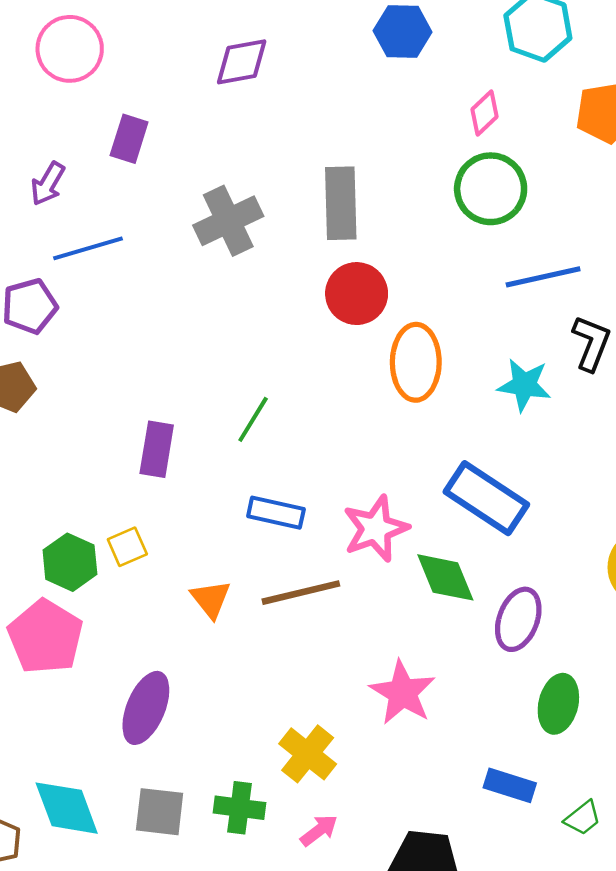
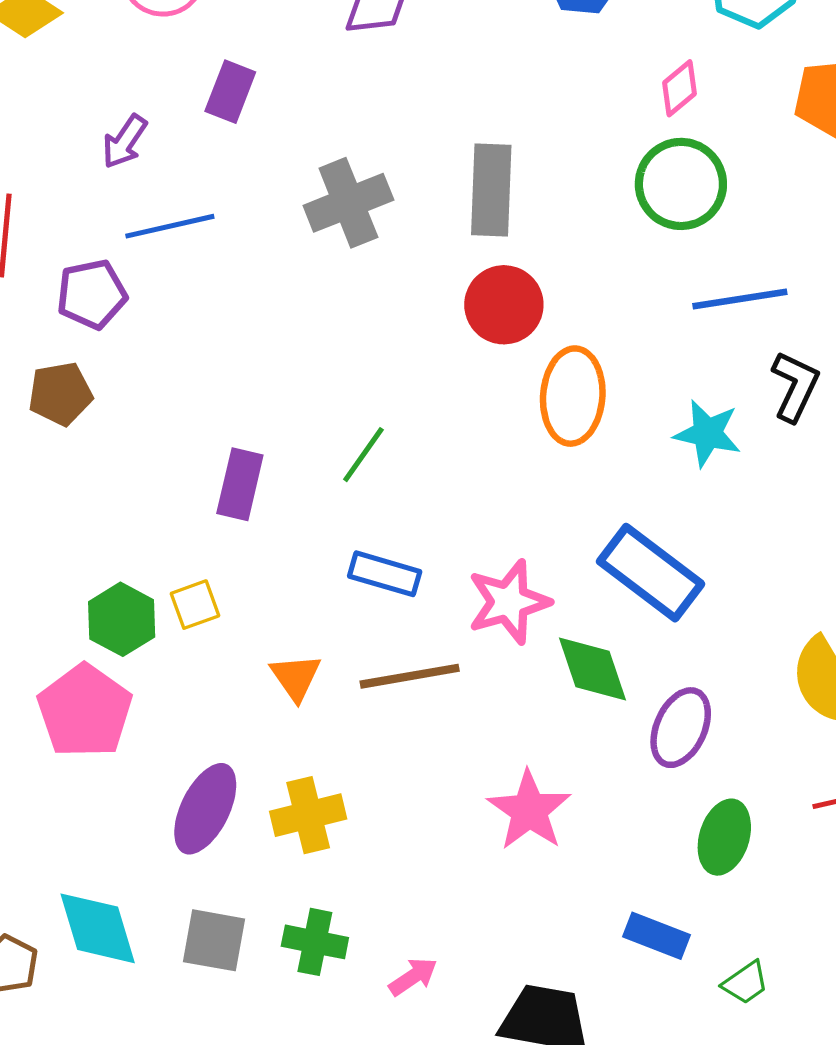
yellow cross: (308, 754) -> (308, 815), moved, turned 34

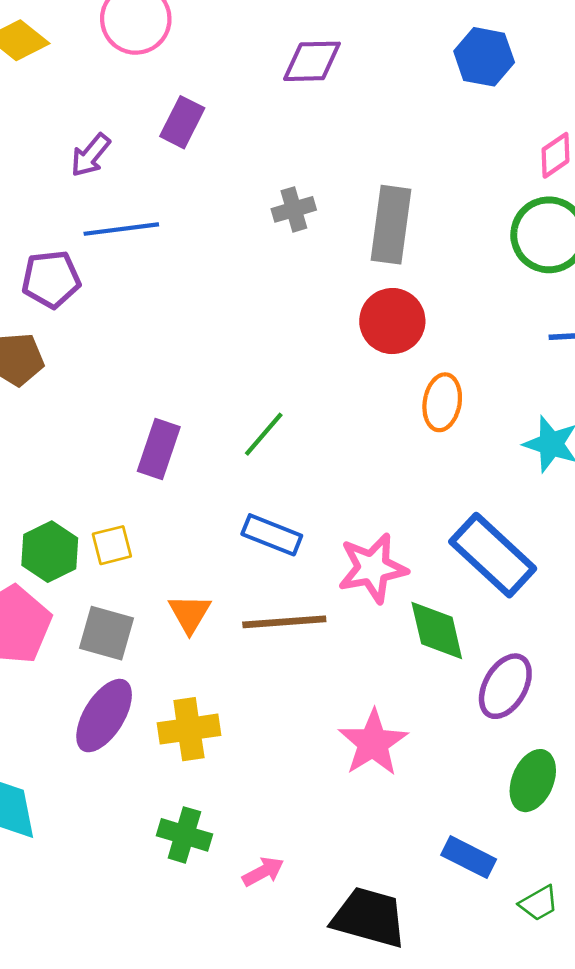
gray cross: (348, 203) -> (294, 209), moved, size x0.6
orange ellipse: (573, 396) -> (442, 402), size x0.7
gray square: (214, 940) -> (107, 633), moved

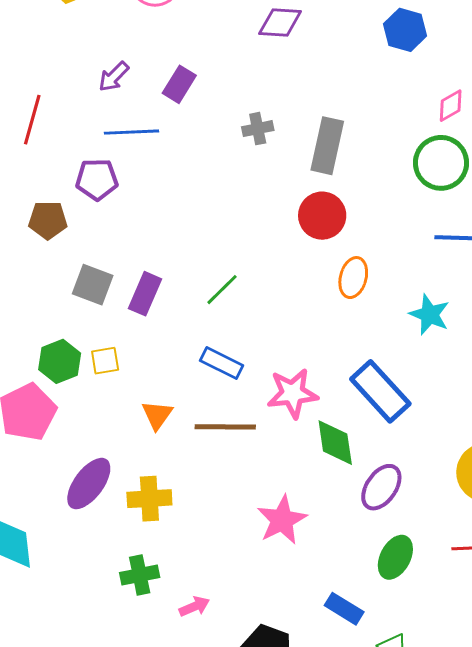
purple rectangle: (182, 122) -> (179, 84), moved
purple pentagon: (51, 279) -> (97, 179), moved
gray square: (107, 633) -> (93, 285), moved
green cross: (184, 835) -> (140, 575), turned -33

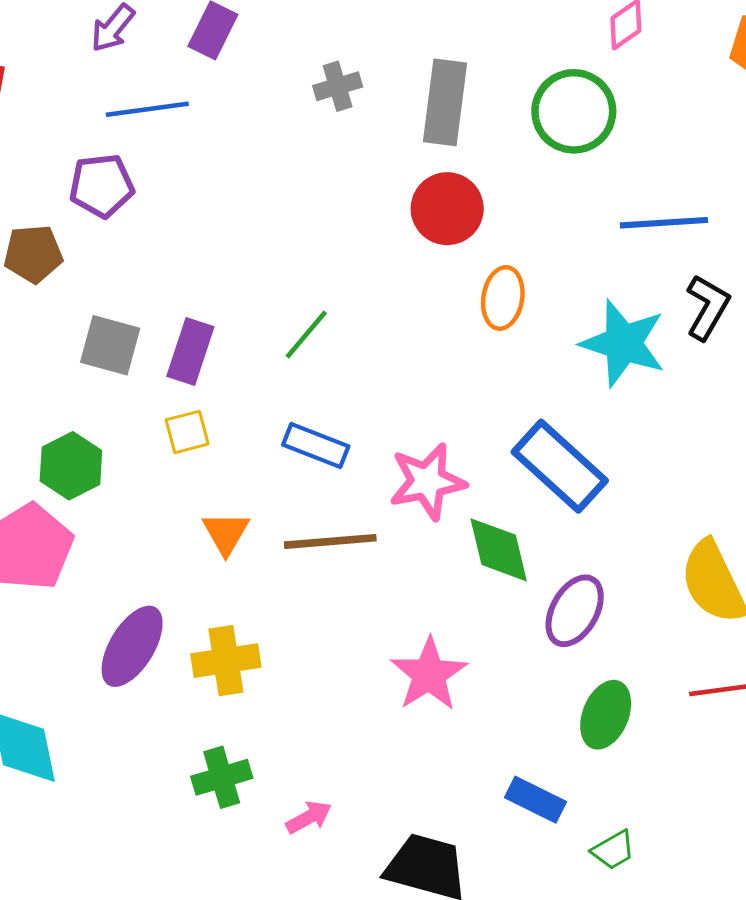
green circle: (441, 163) -> (574, 111), moved
cyan star: (429, 315) -> (623, 343), size x1.4
yellow square: (105, 361) -> (187, 432), moved

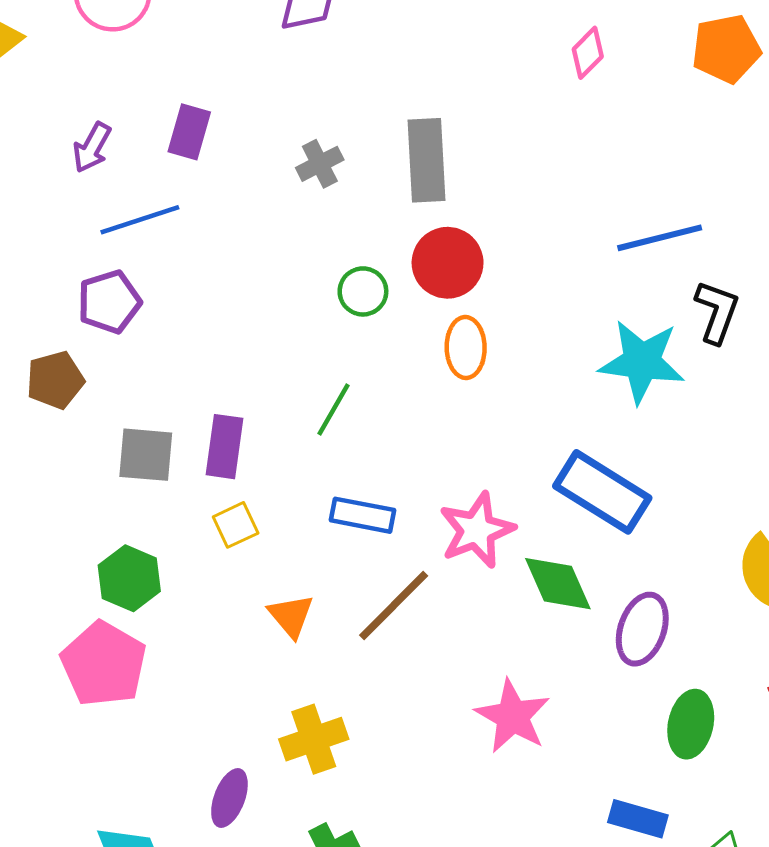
green circle: (574, 111) -> (363, 291), moved, size x0.6
orange ellipse: (503, 298) -> (466, 348), moved
brown line: (330, 541) -> (394, 605), turned -30
purple ellipse: (132, 646) -> (229, 798), moved, size x0.7

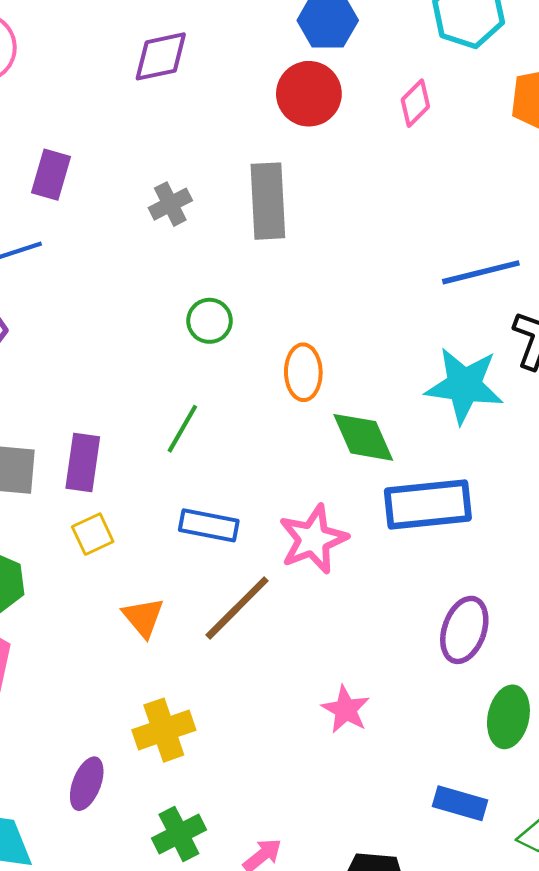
red circle: (448, 263) -> (309, 94), moved
blue rectangle: (602, 492) -> (428, 504), turned -38
green diamond: (558, 584) -> (363, 437), moved
pink star: (513, 716) -> (346, 710), size x0.7

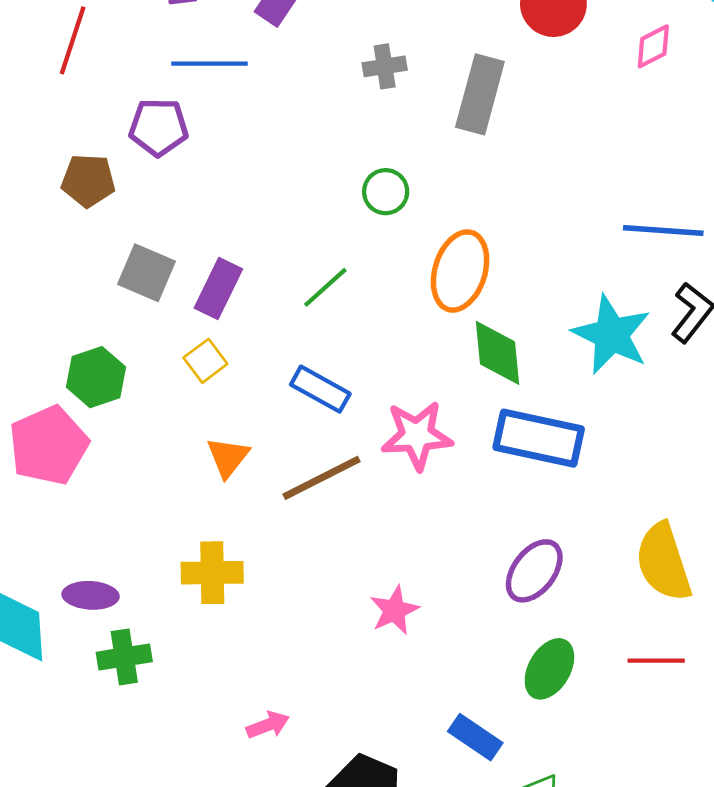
orange ellipse: (303, 372) -> (460, 271), size x1.4
yellow square: (93, 534) -> (205, 361), turned -30
purple ellipse: (87, 784) -> (91, 595), moved, turned 54
green cross: (179, 834) -> (124, 657), moved

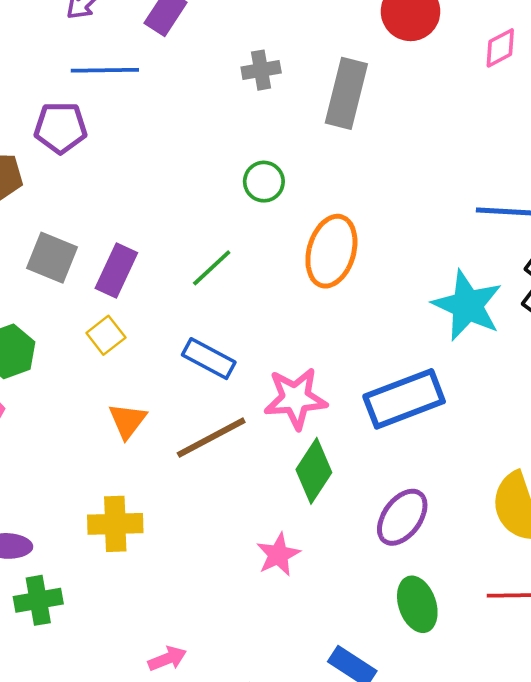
green diamond: (497, 353) -> (314, 471), moved, turned 40
blue rectangle: (539, 438) -> (404, 399), turned -32
green ellipse: (549, 669) -> (417, 604), turned -48

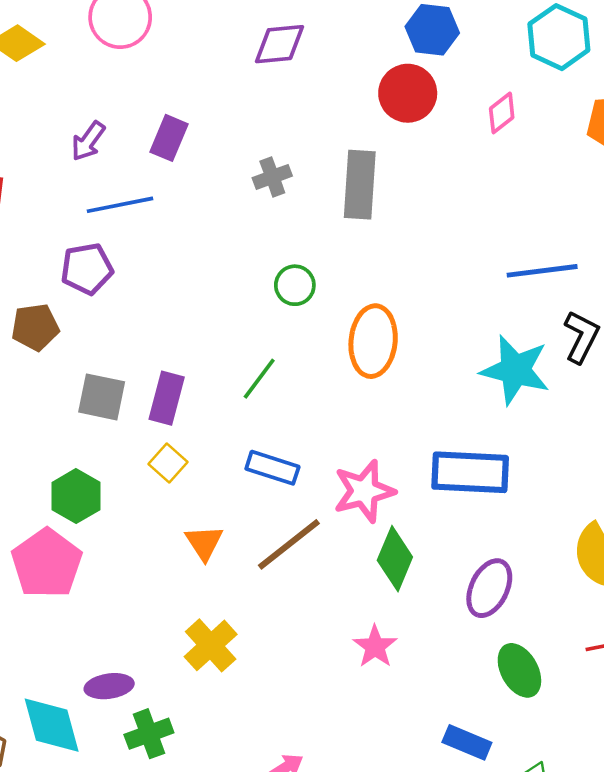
blue rectangle: (404, 399) -> (470, 472), turned 34
yellow cross: (115, 524) -> (211, 645), turned -30

